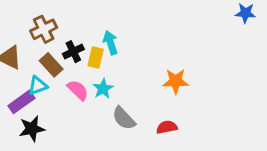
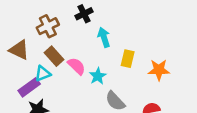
black cross: (73, 52) -> (84, 14), moved
yellow rectangle: (96, 57) -> (128, 59), moved
pink semicircle: (78, 90) -> (76, 66), moved

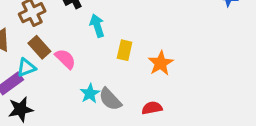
orange star: (159, 70) -> (161, 63), turned -30
cyan star: (98, 76) -> (90, 93), moved

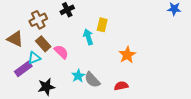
cyan arrow: (97, 26) -> (88, 37), moved
yellow rectangle: (125, 50) -> (102, 25), moved
black star: (21, 109) -> (46, 87), moved

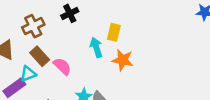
orange star: (127, 55) -> (123, 60), moved, turned -30

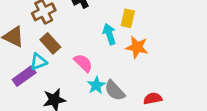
pink semicircle: (62, 66) -> (83, 63), moved

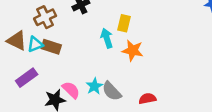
brown rectangle: (50, 43) -> (51, 47), turned -30
cyan triangle: (38, 62) -> (35, 44), moved
pink semicircle: (83, 63) -> (71, 90), moved

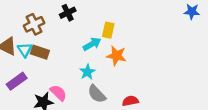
cyan arrow: (107, 38) -> (92, 44), turned 78
cyan triangle: (35, 44) -> (25, 50), turned -42
cyan star: (94, 86) -> (87, 72), moved

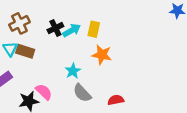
black cross: (68, 13) -> (55, 28), moved
cyan arrow: (92, 44) -> (72, 30), moved

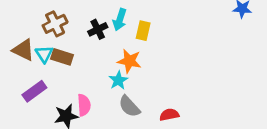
cyan arrow: (72, 30) -> (120, 20), moved, turned 138
orange star: (102, 55) -> (129, 61), moved
pink semicircle: (44, 92) -> (84, 105), turned 42

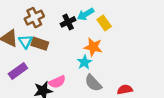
cyan arrow: (120, 20) -> (86, 14), turned 42
yellow rectangle: (143, 31) -> (104, 23), turned -48
pink semicircle: (84, 105) -> (57, 82), turned 70

